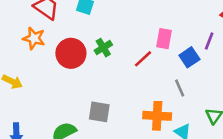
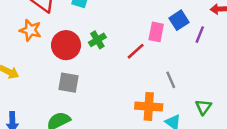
blue square: (189, 57) -> (179, 20), moved
gray square: (99, 112) -> (68, 83), moved

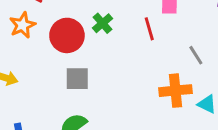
orange star: (30, 30) -> (22, 25), turned -30
red line: (136, 51) -> (149, 29), turned -54

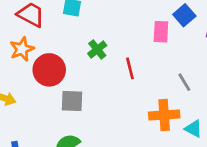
red line: (149, 29) -> (130, 68), moved
red circle: (67, 35) -> (49, 70), moved

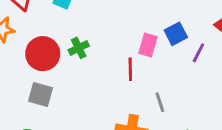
red line: (130, 68) -> (130, 69), moved
red circle: (49, 70) -> (43, 54), moved

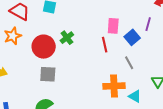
blue square: (176, 34) -> (132, 37), moved

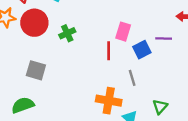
purple line: (148, 24) -> (164, 38), turned 64
red circle: (44, 47) -> (34, 23), moved

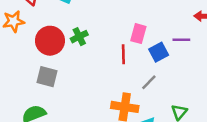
red circle: (34, 23) -> (50, 41), moved
gray line: (132, 78) -> (149, 82), turned 63

